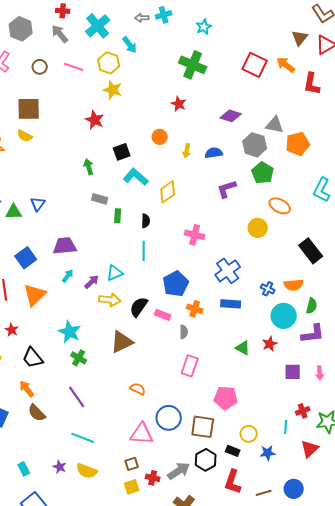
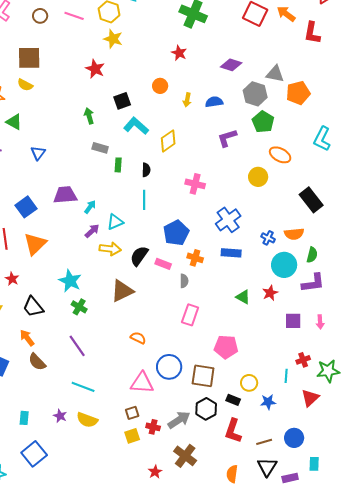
green triangle: (14, 212) -> (14, 122), moved, turned 30
cyan arrow: (68, 276) -> (90, 207), moved
cyan rectangle: (24, 469) -> (24, 418), turned 32

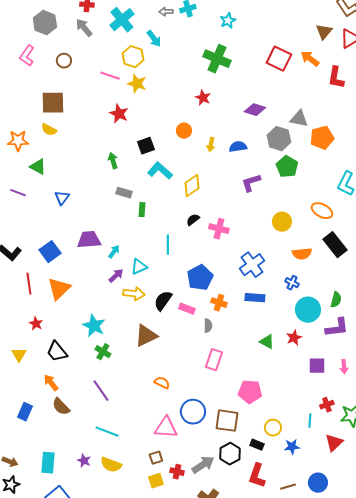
pink line: (74, 16) -> (110, 76), moved
orange ellipse: (280, 155) -> (322, 211), moved
black semicircle: (146, 170) -> (193, 220), moved, turned -128
orange semicircle: (294, 234) -> (302, 254), moved
cyan rectangle: (24, 418) -> (48, 463), size x1.5

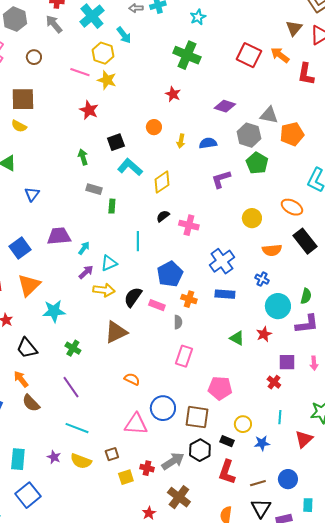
cyan star: (94, 326) -> (54, 311), moved, turned -30
red cross: (327, 405) -> (274, 382), moved, turned -32
brown square: (156, 458) -> (112, 454), moved

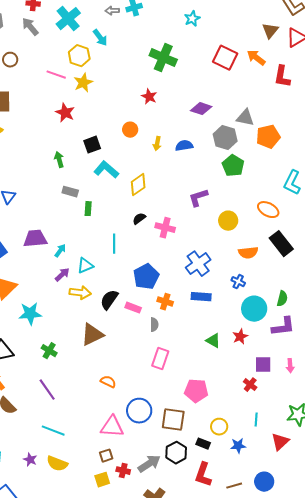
cyan star: (198, 17) -> (192, 19), moved
yellow star: (107, 80) -> (83, 83), turned 30
purple L-shape: (221, 179) -> (198, 198), moved
brown square: (112, 454) -> (106, 456), moved

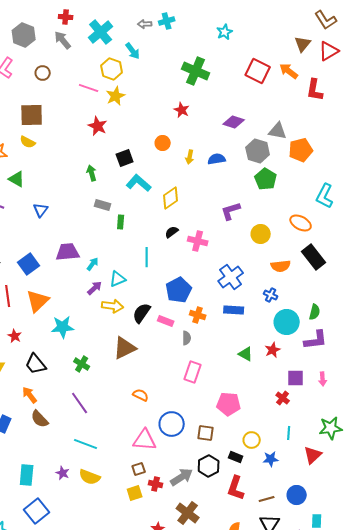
brown square: (173, 420) -> (206, 433), size x0.7

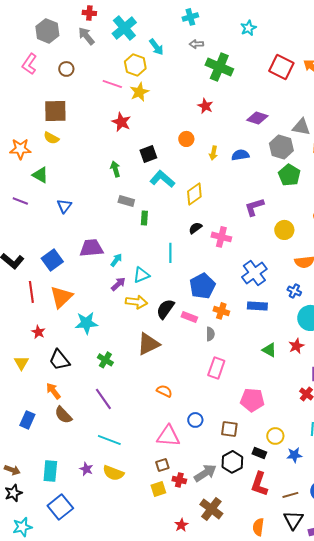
gray arrow: (145, 24) -> (196, 44), moved
blue circle: (172, 424) -> (195, 420), size x0.6

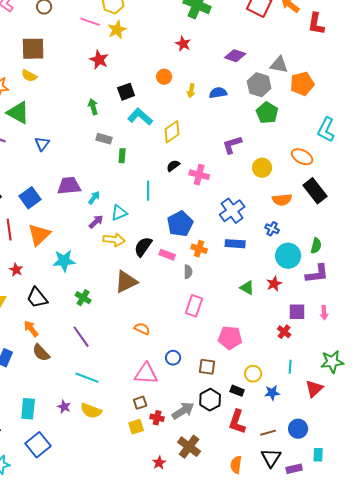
green triangle: (40, 175) -> (18, 113), size x1.4

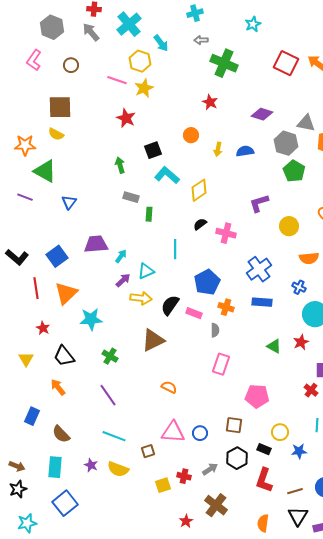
brown semicircle: (41, 353) -> (61, 434), moved
blue circle: (173, 358) -> (200, 433), moved
brown square: (140, 403) -> (148, 451), moved
gray arrow: (183, 411) -> (210, 469), size x0.7

